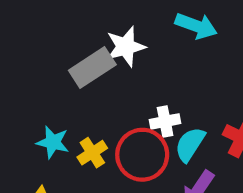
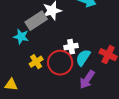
cyan star: (53, 142) -> (21, 37), moved

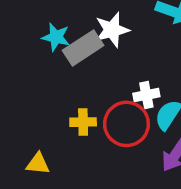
cyan star: (21, 37) -> (56, 37), moved
yellow cross: (36, 62) -> (83, 122), turned 32

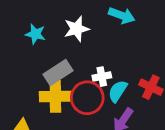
gray rectangle: (83, 48) -> (58, 73), moved
yellow cross: (83, 122) -> (55, 96), size x1.6

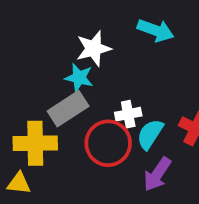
cyan star: (35, 34) -> (79, 78), moved
yellow cross: (55, 96) -> (35, 143), moved

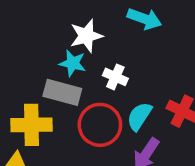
gray rectangle: (68, 109) -> (62, 92), turned 48
white cross: (128, 114) -> (115, 77), moved, turned 35

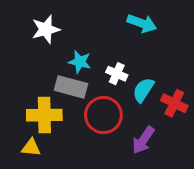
white star: (86, 36) -> (46, 29), moved
cyan semicircle: (139, 116) -> (143, 90), moved

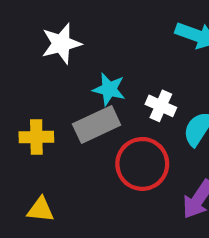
gray rectangle: (71, 87) -> (97, 125), turned -40
yellow cross: (44, 115) -> (36, 137), moved, size x0.7

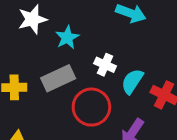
cyan star: (109, 89) -> (67, 37), moved, turned 30

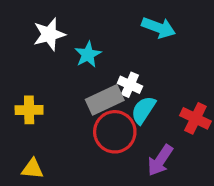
gray rectangle: (58, 78) -> (105, 100), moved
cyan semicircle: (132, 81) -> (143, 110), moved

